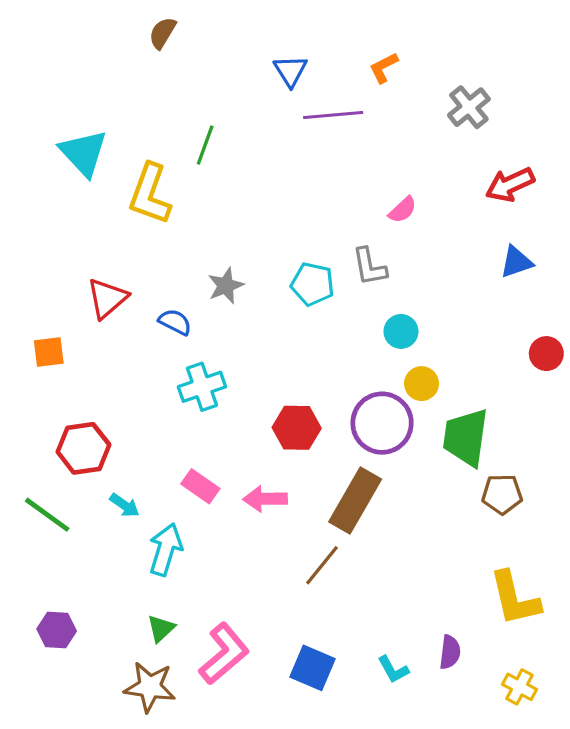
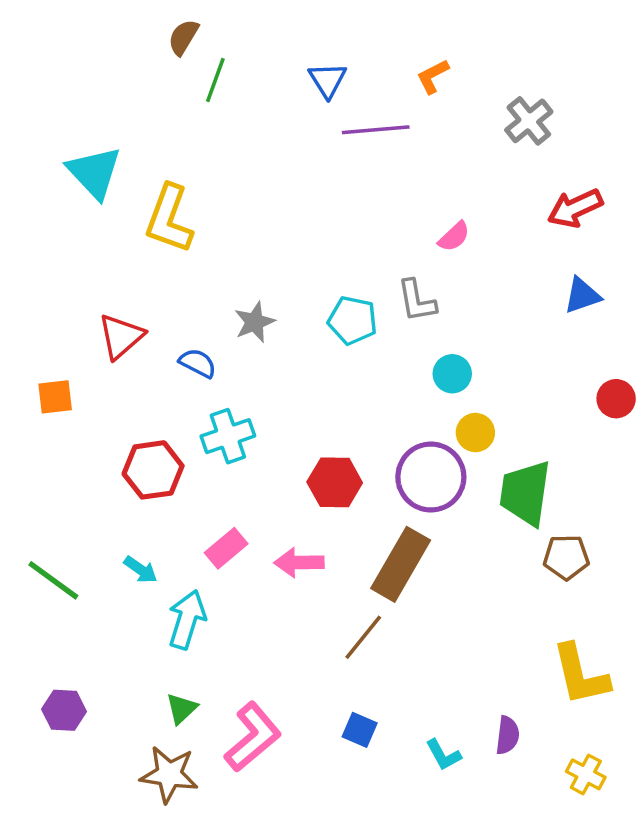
green line: (205, 145) -> (215, 80), moved
red hexagon: (83, 448) -> (153, 470), moved
pink rectangle: (200, 486) -> (226, 548), turned -75
blue square: (313, 668) -> (360, 730), moved, size x0.7

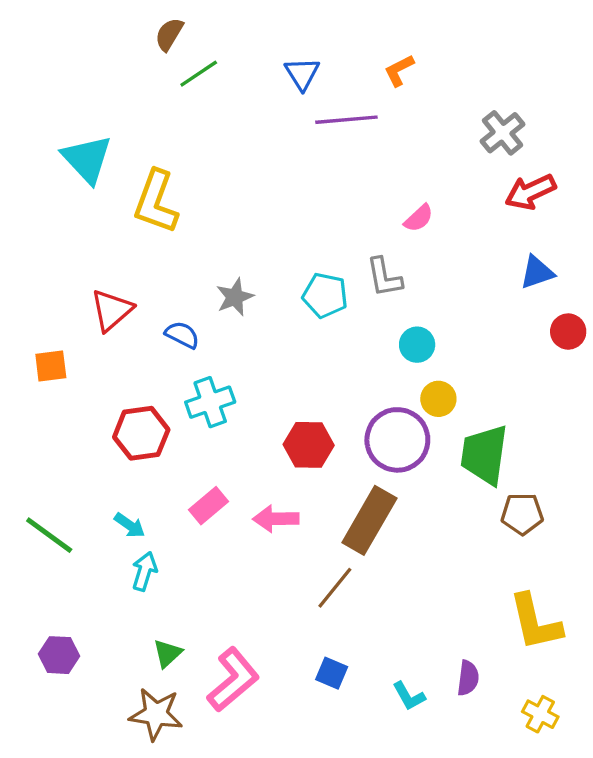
green line: (215, 80) -> (199, 74), turned 36
gray cross: (529, 121) -> (502, 133), moved
red circle: (616, 399) -> (568, 332), moved
cyan arrow: (187, 619) -> (144, 571), moved, size x0.7

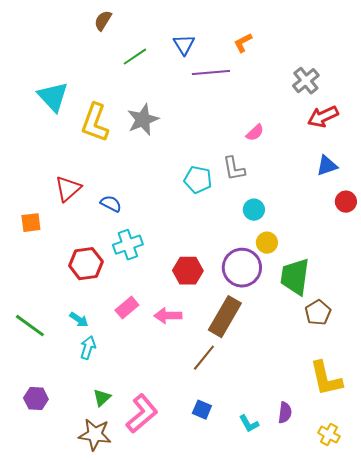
green line: (199, 74) -> (135, 57), moved
gray star: (235, 297) -> (143, 120), moved, size x1.4
brown pentagon: (522, 514) -> (318, 313), turned -30

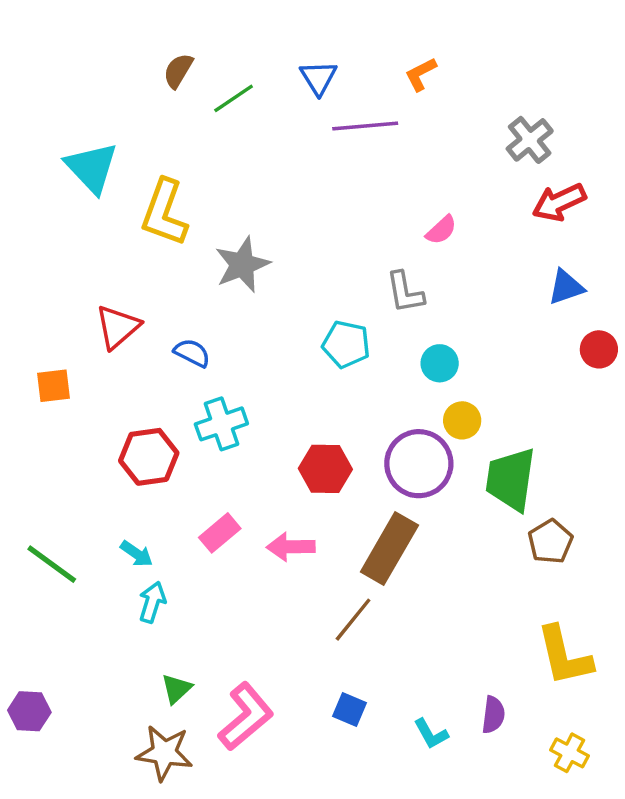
brown semicircle: (103, 21) -> (178, 71), moved
gray star: (143, 120) -> (242, 265), moved
cyan pentagon: (198, 180) -> (346, 344), moved
purple hexagon: (36, 399) -> (29, 711), moved

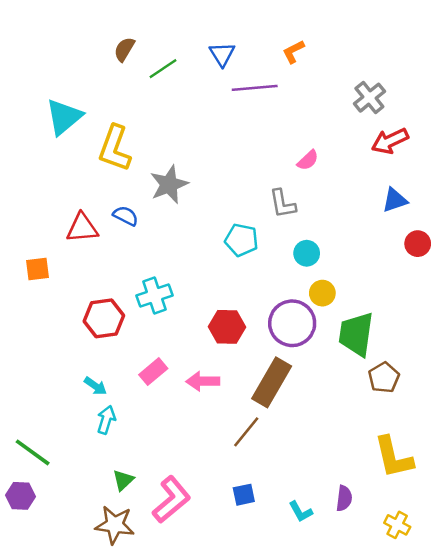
cyan triangle: (92, 168) -> (64, 117), turned 33
red triangle: (118, 327) -> (82, 228), turned 36
blue semicircle: (192, 353) -> (126, 216), moved
green line: (52, 564) -> (33, 452), moved
blue square: (350, 710) -> (244, 495), turned -35

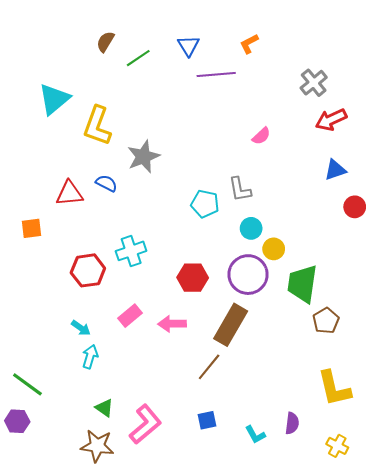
gray L-shape: (282, 204) -> (240, 189), moved
cyan circle: (307, 253) -> (251, 228), moved
green triangle: (123, 480) -> (104, 408), turned -42

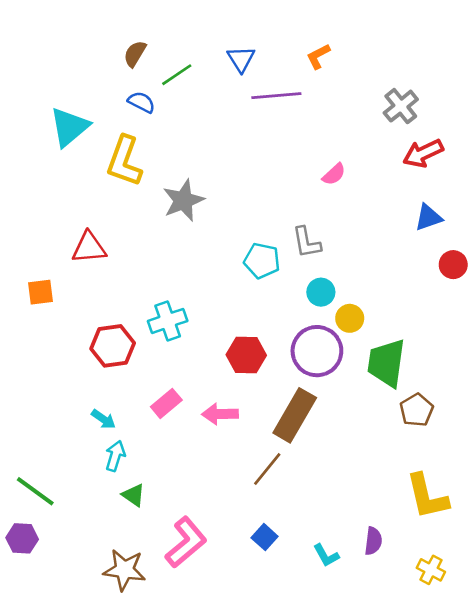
blue semicircle: (106, 183) -> (141, 102), moved
green triangle: (104, 408) -> (134, 495), moved
blue square: (207, 420) -> (265, 537), turned -36

